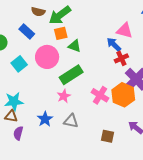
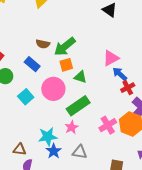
pink triangle: (125, 31) -> (111, 58), moved, turned -42
pink cross: (100, 95) -> (108, 125), turned 30
cyan star: (14, 101) -> (48, 137), moved

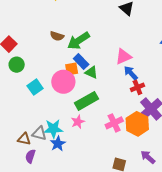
blue rectangle: (32, 64) -> (81, 61), moved
orange square: (66, 65) -> (72, 69), moved
gray triangle: (80, 152) -> (39, 133), moved

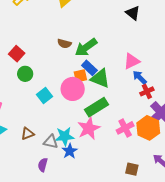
green triangle: (91, 72) -> (100, 78), size x1.5
pink star: (78, 122) -> (89, 128), size x1.6
brown triangle: (24, 139) -> (28, 134), moved, turned -32

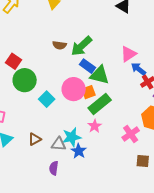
green circle: (25, 74) -> (25, 80), size x1.5
orange square: (80, 76) -> (89, 92), moved
pink star: (89, 128) -> (95, 126), size x0.6
pink cross: (125, 128) -> (131, 134), moved

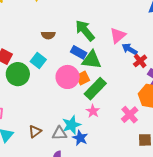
green arrow: (81, 46) -> (85, 30), moved, turned 100
cyan square: (47, 99) -> (38, 60), moved

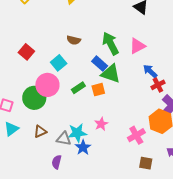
pink triangle: (118, 35) -> (137, 46), moved
green circle: (18, 74) -> (34, 98), moved
pink circle: (68, 77) -> (47, 85), moved
green rectangle: (95, 89) -> (78, 88), moved, size x0.6

